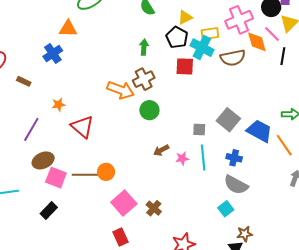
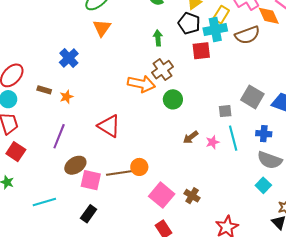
orange triangle: (68, 29) -> (102, 28), moved, turned -48
yellow rectangle: (210, 34) -> (221, 15), turned -42
cyan cross: (202, 48) -> (215, 30), turned -30
orange star: (58, 105) -> (66, 97), moved

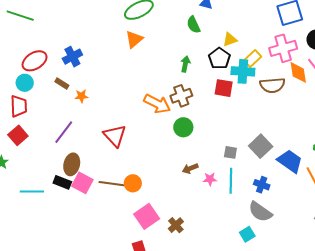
blue cross: (69, 58) -> (72, 57), moved
brown ellipse: (75, 165) -> (72, 164), turned -60
black rectangle: (89, 214) -> (62, 182), moved, turned 60

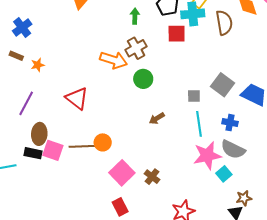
brown semicircle: (272, 85) -> (224, 23), turned -85
pink star: (210, 179) -> (207, 155), moved, size x2.0

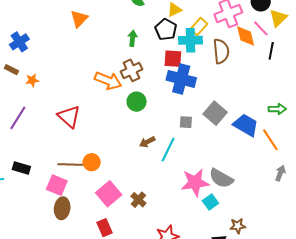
blue cross: (230, 123) -> (181, 79), moved, size x1.8
cyan line: (199, 124) -> (168, 150), moved, turned 30
brown ellipse: (39, 134) -> (62, 208), moved
pink square: (53, 150) -> (57, 185), moved
brown star: (244, 198) -> (238, 226), moved

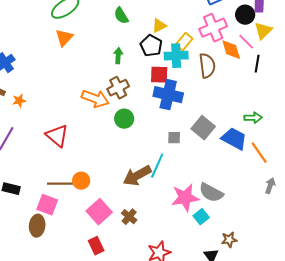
green arrow: (277, 109) -> (253, 118), moved
brown arrow: (147, 142) -> (137, 176), moved, size x1.8
brown ellipse: (62, 208) -> (37, 226), moved

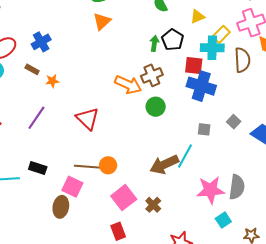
black pentagon: (151, 46) -> (173, 40), moved
gray square: (203, 128) -> (234, 122), size x0.6
gray semicircle: (211, 193) -> (237, 187), turned -115
cyan square: (201, 217) -> (223, 220), moved

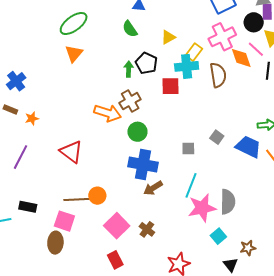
blue cross: (201, 86) -> (143, 164), moved
cyan line: (185, 156) -> (191, 185), moved
brown arrow: (164, 164) -> (153, 188), size x0.7

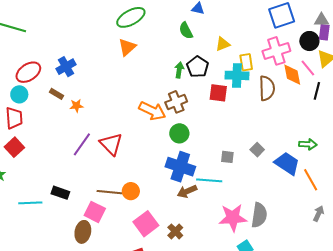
yellow rectangle: (194, 52) -> (246, 62), turned -54
purple line: (21, 157) -> (82, 144), moved
cyan line: (191, 185) -> (209, 180), moved, turned 65

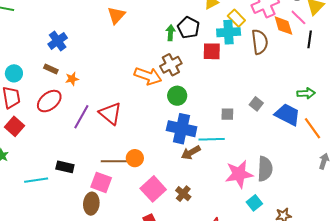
yellow rectangle: (246, 62) -> (236, 18), turned -30
red ellipse: (28, 72) -> (49, 101), moved

